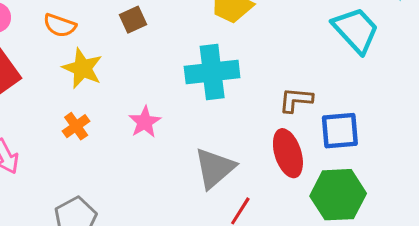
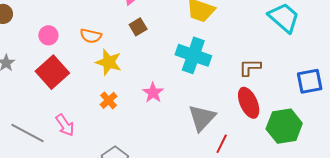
cyan cross: (212, 72) -> (193, 55), turned 32
blue square: (340, 131) -> (310, 81), moved

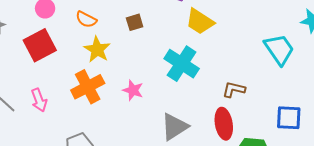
pink star: (153, 93) -> (133, 90), turned -30
orange cross: (109, 100) -> (88, 87), size x1.8

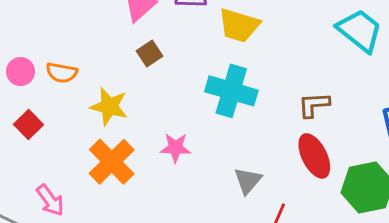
orange semicircle: (86, 19) -> (62, 73), moved
red square: (40, 45) -> (28, 125), size x0.6
gray triangle: (174, 127) -> (248, 181), size x0.7

